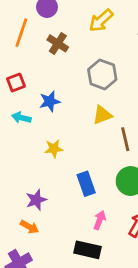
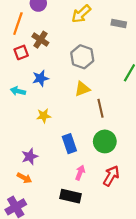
brown cross: (58, 43) -> (40, 40), moved
red square: (16, 83) -> (21, 52), moved

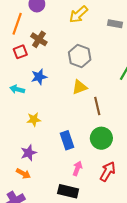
yellow star: (44, 116) -> (34, 119), moved

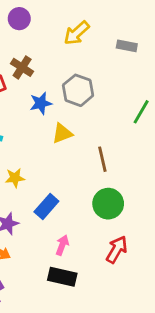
blue star: (39, 77) -> (41, 103), moved
yellow triangle: (80, 87) -> (62, 133), moved
blue rectangle: (67, 140) -> (46, 206), moved, turned 60
pink arrow: (77, 168) -> (62, 245), moved

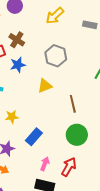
blue star: (41, 103) -> (18, 65), moved
red arrow: (117, 250) -> (69, 167), moved

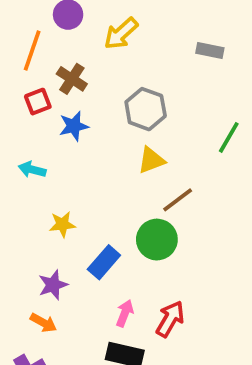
yellow arrow: (55, 16) -> (121, 33), moved
yellow triangle: (45, 86) -> (151, 160), moved
brown line: (73, 104) -> (178, 200), turned 66
green circle: (77, 135) -> (157, 240), moved

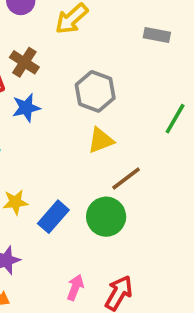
blue rectangle: (104, 262) -> (53, 217), moved

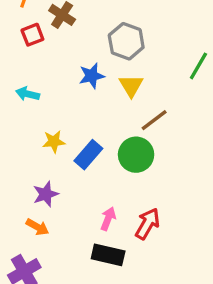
blue star: (26, 108) -> (92, 76), moved
yellow triangle: (101, 140) -> (131, 86), turned -40

